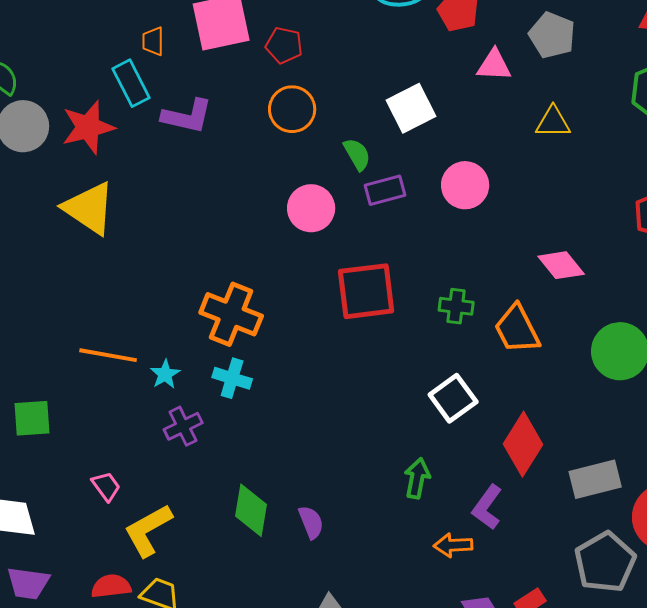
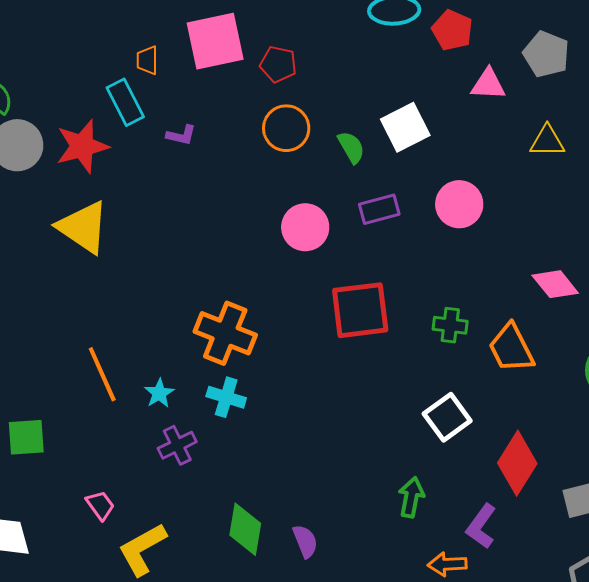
purple L-shape: (187, 116) -> (181, 135), size x0.6
green semicircle: (357, 154) -> (351, 147), moved
orange line: (108, 355) -> (102, 374), turned 56

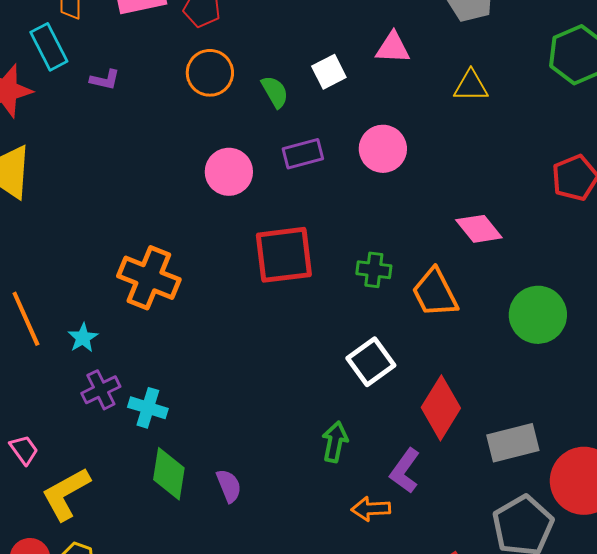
pink triangle: (488, 84) -> (393, 48), moved
white square: (405, 127) -> (329, 72), size x0.7
cyan cross: (226, 397) -> (148, 408), moved

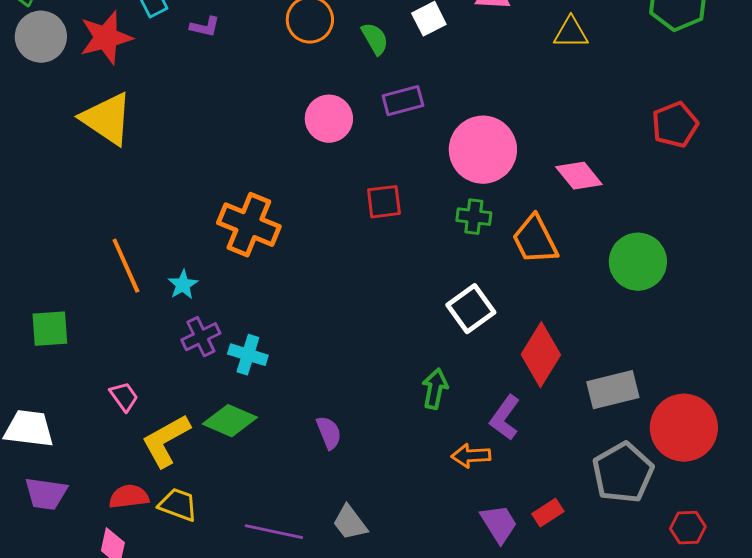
pink circle: (383, 149) -> (483, 150), moved, size x1.4
red square: (284, 255) -> (384, 202), size x0.6
green diamond: (169, 474) -> (230, 421), moved, turned -76

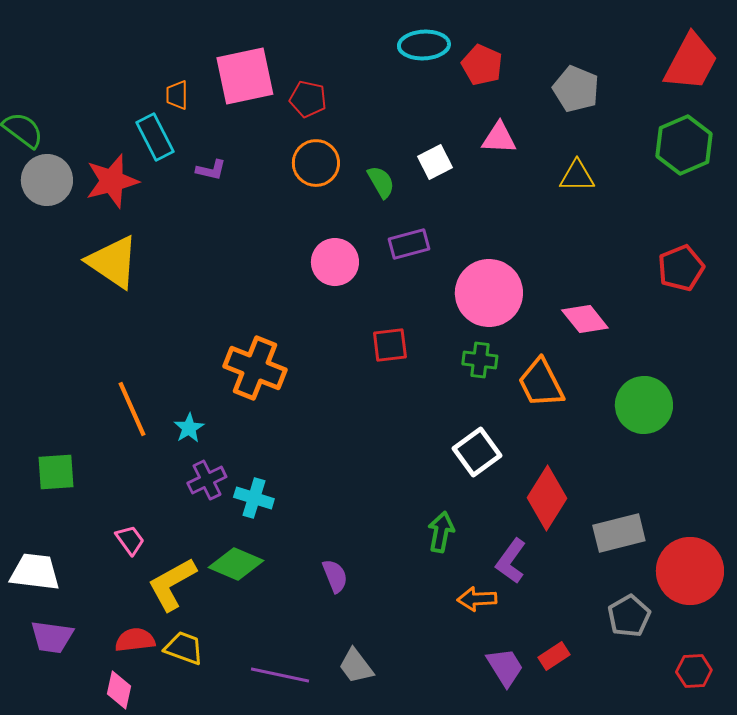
gray pentagon: (623, 473) -> (629, 616), size x0.7

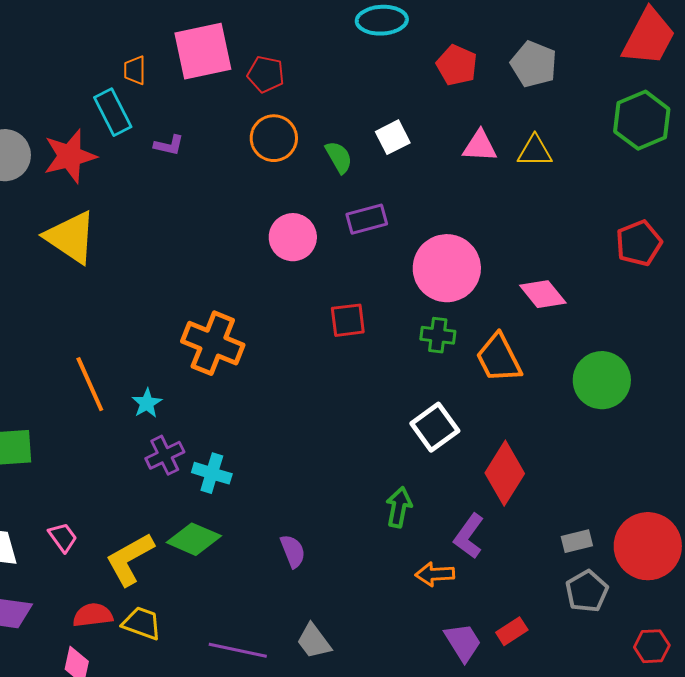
red pentagon: (482, 65) -> (457, 65), moved
pink triangle: (499, 138) -> (480, 146), moved
gray rectangle: (619, 533) -> (577, 541), moved, size x0.6
pink trapezoid: (130, 540) -> (63, 537), moved

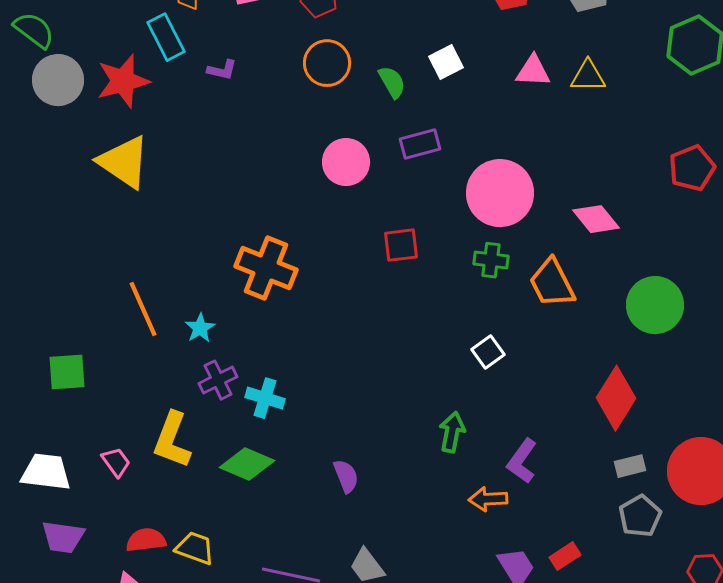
white square: (435, 427) -> (488, 352), size x0.7
red diamond: (505, 473) -> (616, 398), moved
yellow L-shape: (130, 559) -> (172, 440), moved, turned -40

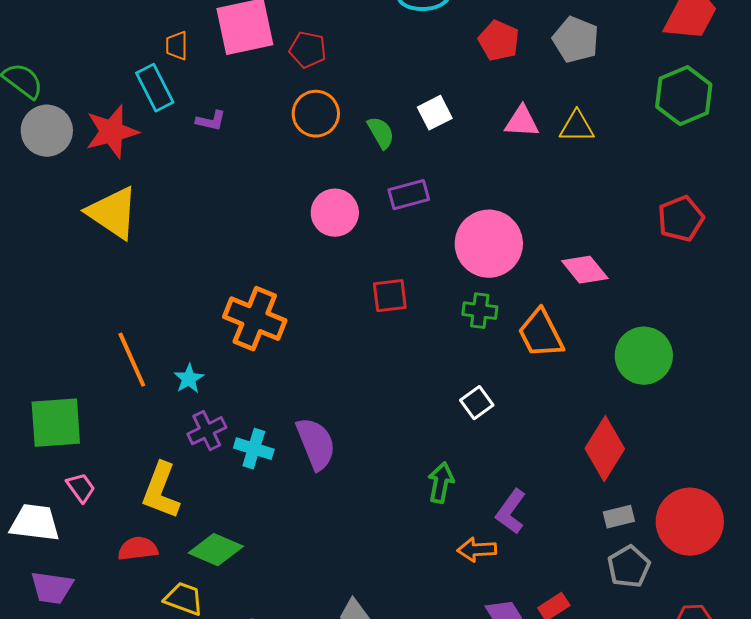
green square: (67, 372) -> (56, 423), size x1.4
pink trapezoid: (116, 462) -> (81, 488), moved
green diamond: (247, 464) -> (216, 550), moved
purple semicircle: (346, 476) -> (316, 444), moved, size x1.6
red semicircle: (146, 540) -> (138, 549), moved

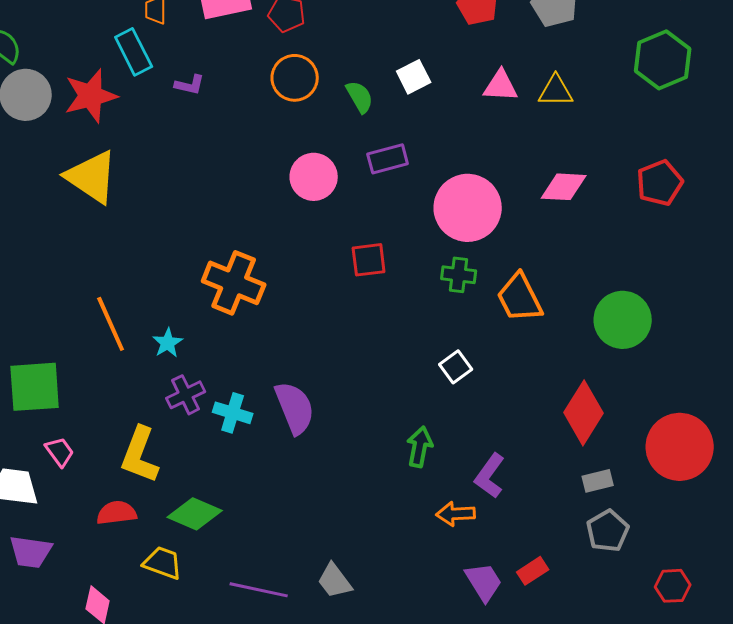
pink diamond: (585, 270) -> (564, 187), moved, turned -48
red circle: (690, 522) -> (680, 447), moved

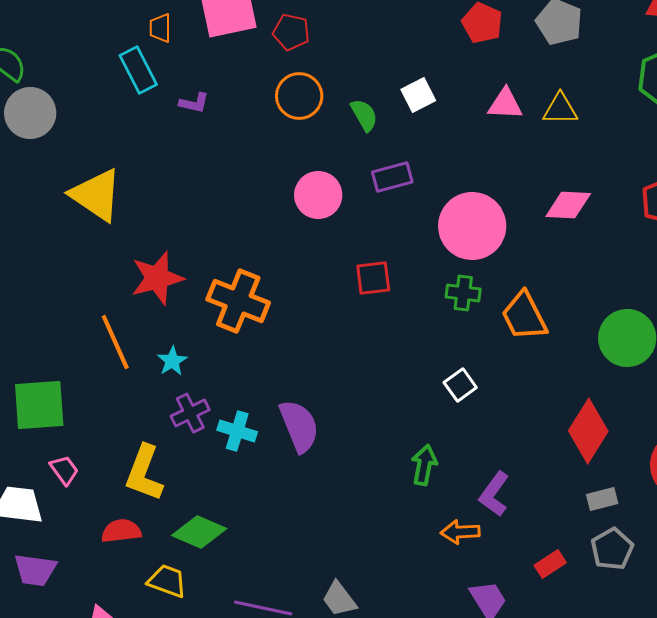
red star: (91, 96) -> (157, 278), moved
red rectangle: (533, 571) -> (550, 564), moved

